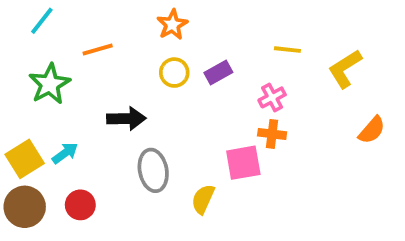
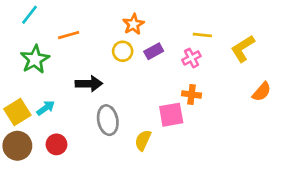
orange star: (172, 25) -> (133, 24), moved
pink cross: (272, 97) -> (191, 58), moved

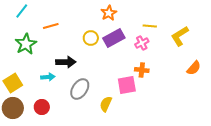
orange star: (133, 24) -> (109, 13), moved
purple rectangle: (154, 51) -> (114, 38), size x1.5
cyan arrow: (46, 108) -> (48, 77), moved, turned 32
gray ellipse: (108, 120) -> (80, 89), turned 45

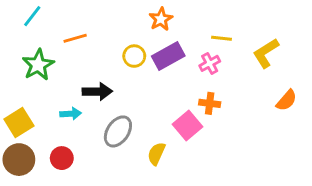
pink square: (127, 85) -> (187, 126), turned -30

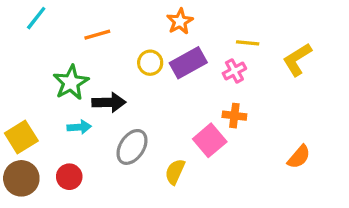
orange line: (75, 38) -> (97, 35), moved
green star: (38, 65) -> (71, 83), moved
orange semicircle: (287, 100) -> (299, 157), moved

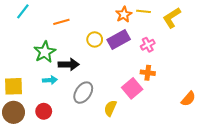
orange star: (180, 21) -> (124, 15), moved
yellow line: (248, 43) -> (144, 11), moved
yellow L-shape: (297, 59) -> (172, 18), moved
yellow square: (21, 137) -> (14, 86), turned 30

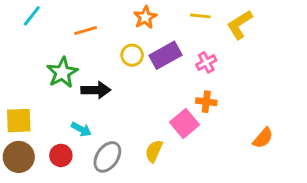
orange star: (124, 15) -> (145, 17), moved
cyan arrow: (50, 80) -> (81, 129), moved, turned 32
gray ellipse: (83, 93) -> (107, 157), moved

